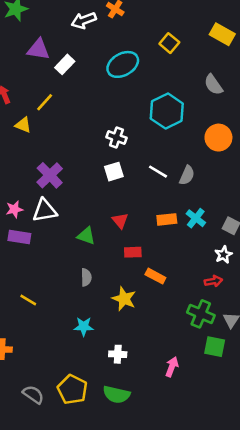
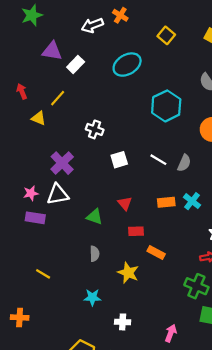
yellow square: (169, 43) -> (166, 35), moved
white cross: (116, 138) -> (95, 129), moved

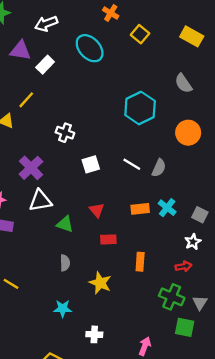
orange cross: (120, 15) -> (111, 13), moved
white arrow: (92, 25) -> (46, 24), moved
cyan ellipse: (127, 65) -> (90, 48), moved, turned 76
white triangle: (58, 194) -> (40, 201), moved
orange rectangle: (156, 253) -> (140, 262), moved, turned 66

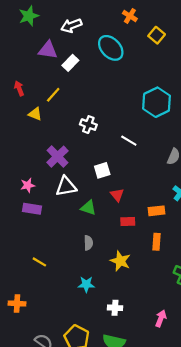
white square: (91, 164) -> (102, 170), moved
white line: (132, 164) -> (129, 141), moved
orange rectangle: (140, 209) -> (157, 211), moved

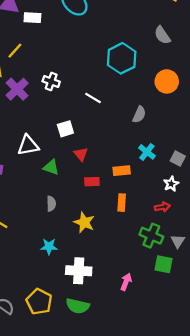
white rectangle: (70, 63) -> (32, 18), turned 49
purple cross: (57, 157) -> (17, 89), moved
white cross: (115, 308) -> (79, 271), size x1.6

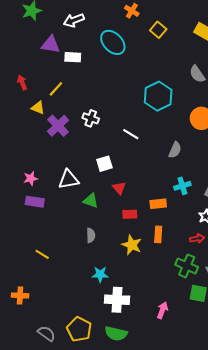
cyan cross: (147, 152) -> (182, 186), turned 35
yellow star: (84, 222) -> (132, 245), moved
cyan star: (49, 247) -> (100, 274), moved

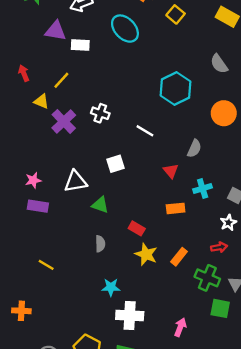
red triangle: (119, 188) -> (171, 171), moved
red rectangle: (130, 214) -> (137, 228), moved, turned 32
orange rectangle: (158, 234) -> (179, 257), moved, turned 35

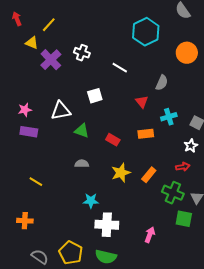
red rectangle: (137, 228) -> (113, 140), moved
gray semicircle: (100, 244) -> (82, 164), turned -88
yellow star: (146, 254) -> (121, 173), turned 30
orange cross: (21, 311) -> (25, 221), moved

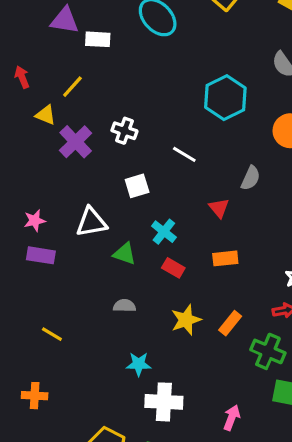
white square: (95, 96) -> (137, 186), moved
cyan cross: (169, 117) -> (164, 232), moved, turned -35

